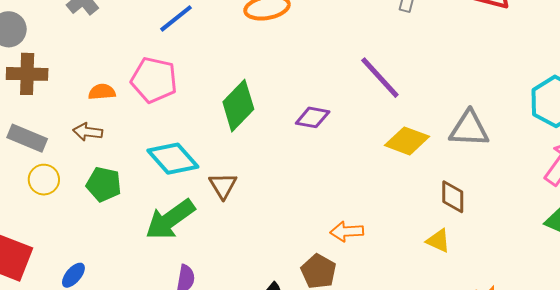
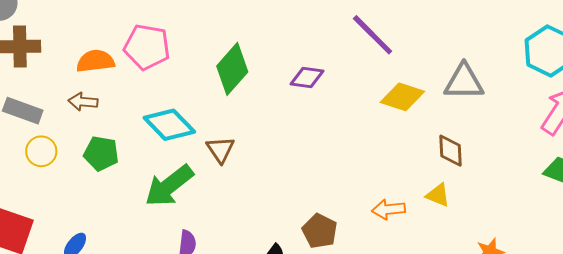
orange semicircle: (102, 92) -> (95, 61), size x1.4
orange arrow: (347, 231) -> (388, 209), moved

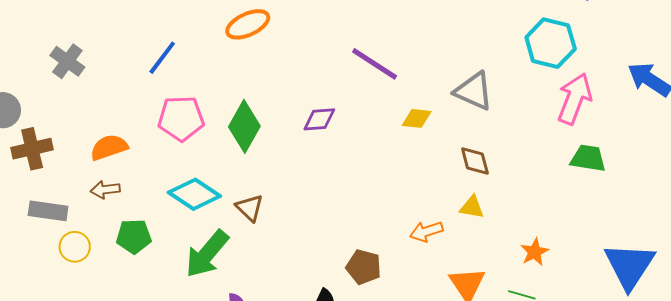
pink pentagon: (147, 47) -> (181, 118), moved
gray triangle: (464, 82) -> (474, 91), turned 36
yellow diamond: (402, 97) -> (417, 118), size x0.7

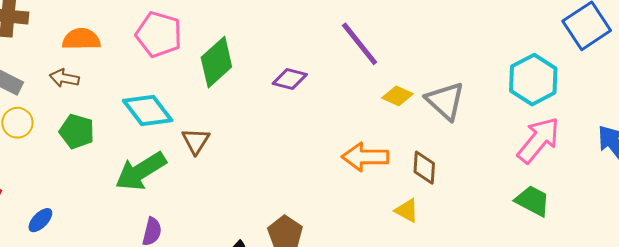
yellow diamond: (417, 118) -> (397, 96), moved
orange arrow: (426, 231) -> (365, 157), moved, size x1.4

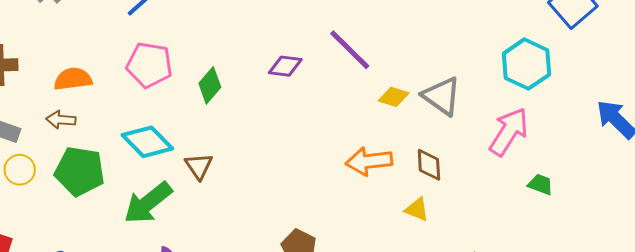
green diamond: (216, 62) -> (210, 85), size x0.7
purple diamond: (290, 79) -> (285, 66), moved
green pentagon: (77, 131) -> (80, 171), size x1.4
pink arrow: (538, 140) -> (509, 132), moved
green trapezoid: (533, 201) -> (540, 184), size x0.7

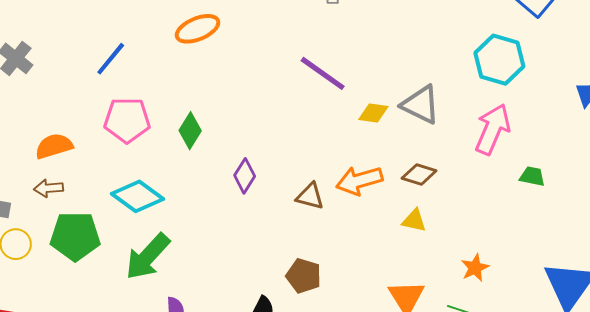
purple diamond: (285, 66) -> (245, 176), moved, turned -56
brown diamond: (429, 165) -> (419, 174), turned -60
brown triangle: (199, 166) -> (310, 196), moved, turned -32

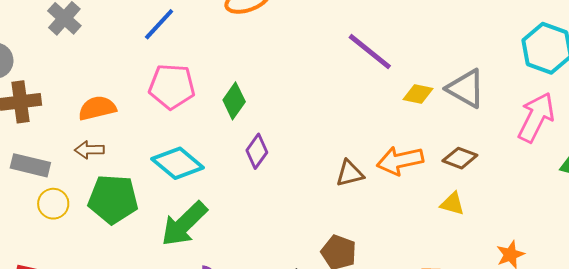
purple diamond: (245, 176) -> (257, 151), moved
brown triangle: (310, 196) -> (350, 173), turned -32

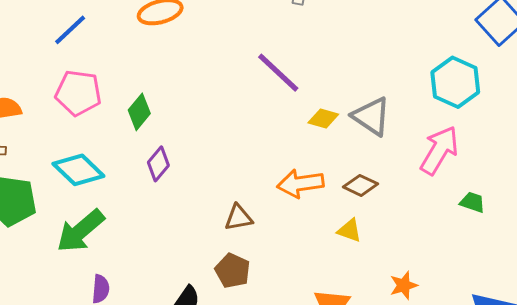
brown triangle: (350, 173) -> (238, 218), moved

